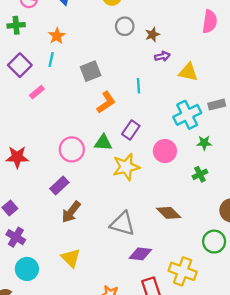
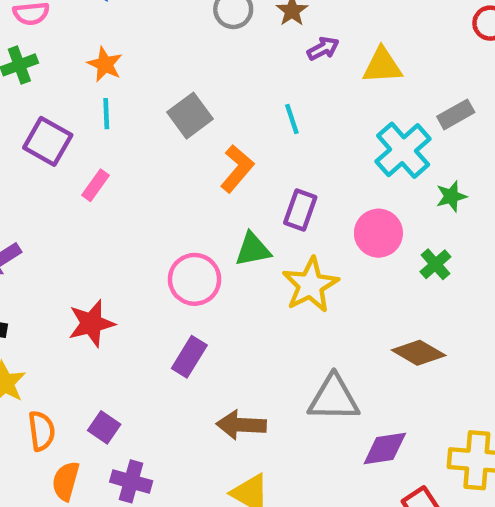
green cross: (200, 174) -> (435, 264), moved
brown arrow: (71, 212) -> (241, 425), moved, turned 70

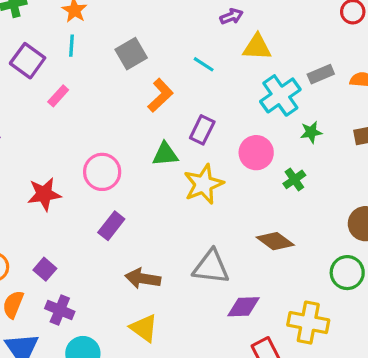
yellow triangle: (382, 66) -> (257, 47), moved
cyan line: (292, 119) -> (204, 64), turned -45
pink circle: (195, 279) -> (102, 172), moved

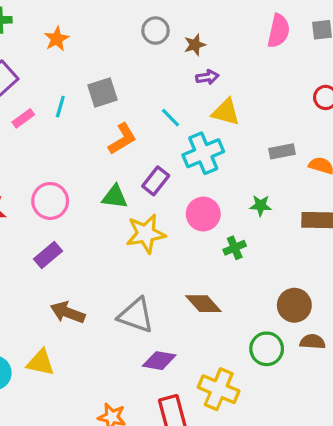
cyan line: (72, 46) -> (60, 107), moved
cyan cross: (280, 95) -> (203, 153), moved
yellow triangle: (144, 328) -> (41, 363), moved, turned -36

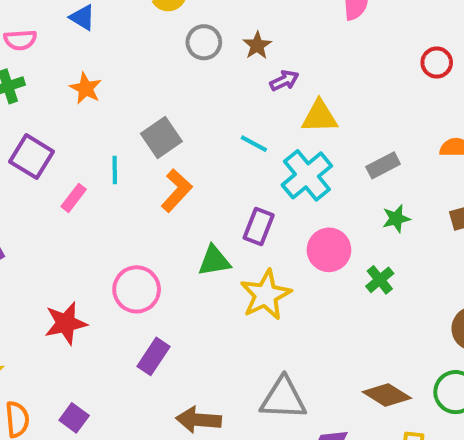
orange L-shape: (122, 139) -> (177, 190), moved
gray rectangle: (282, 151) -> (383, 165), moved
brown diamond: (203, 304) -> (387, 395), moved

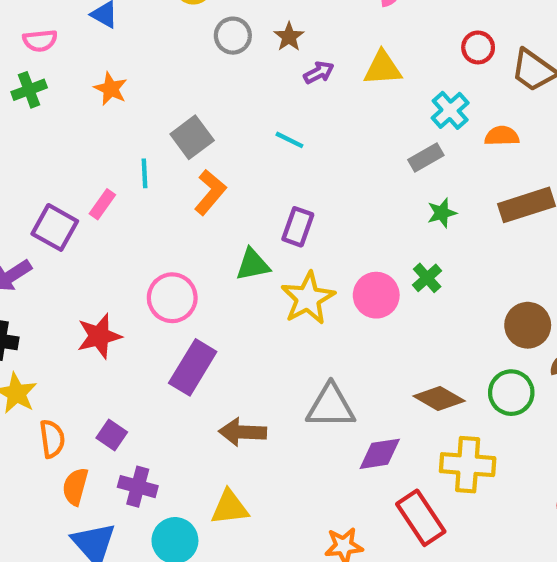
yellow triangle: (320, 117) -> (383, 68), moved
purple square: (31, 157) -> (55, 227), moved
cyan cross: (307, 175) -> (450, 110), moved, size x0.7
pink circle: (329, 250) -> (376, 295), moved
purple rectangle: (154, 356) -> (193, 367), size x1.4

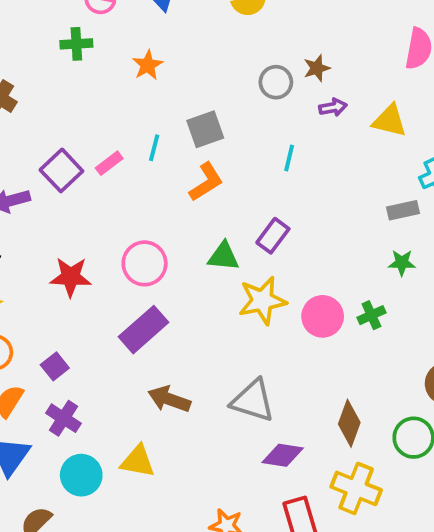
gray circle: (233, 36) -> (276, 82), moved
cyan line: (289, 140) -> (289, 158), turned 60
brown diamond: (439, 398) -> (349, 423), turned 63

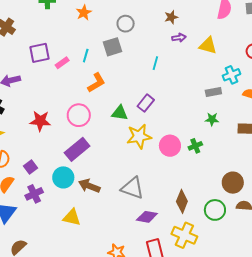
gray circle: (276, 82) -> (126, 24), moved
purple square: (61, 170) -> (40, 53), moved, turned 30
orange L-shape: (206, 182) -> (96, 83), moved
purple cross: (63, 418) -> (34, 194), turned 30
cyan circle: (81, 475) -> (63, 177), moved

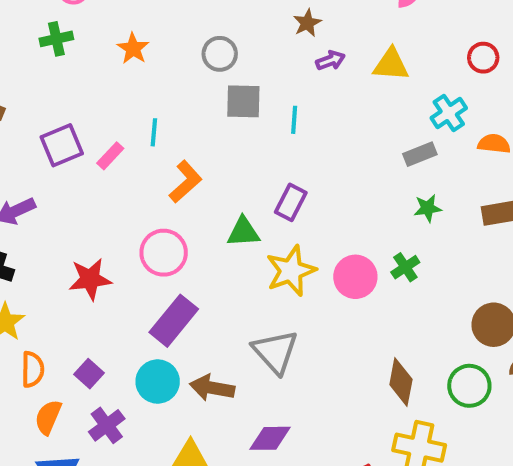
gray square: (113, 47) -> (243, 101), moved, turned 30
gray triangle: (132, 188) -> (275, 352), moved, turned 40
purple diamond: (147, 217) -> (270, 438), moved

